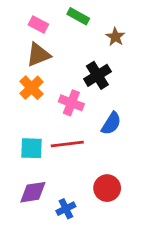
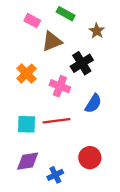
brown triangle: (38, 55) -> (52, 41), moved

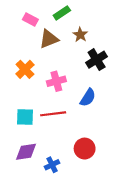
green rectangle: (66, 14) -> (62, 13), turned -63
brown star: (97, 31) -> (80, 35), moved
black cross: (82, 63) -> (97, 60), moved
pink cross: (60, 86) -> (56, 81), turned -36

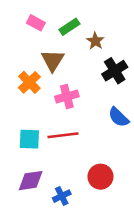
green rectangle: (62, 13) -> (69, 27), moved
brown triangle: (49, 39) -> (53, 60), moved, turned -36
blue semicircle: (88, 98) -> (119, 117), moved, turned 102

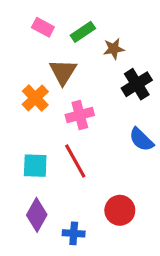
brown star: (95, 41) -> (114, 49), turned 30
red line: (63, 135) -> (75, 161), turned 68
purple diamond: (31, 181) -> (37, 215), turned -52
blue cross: (62, 196) -> (74, 233), turned 30

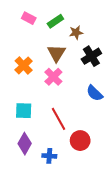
brown triangle: (63, 72) -> (56, 53), moved
pink cross: (80, 115) -> (53, 77), turned -30
red line: (75, 161) -> (59, 119), moved

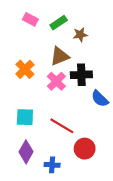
brown triangle: (56, 53) -> (60, 56), turned 36
black cross: (91, 56) -> (81, 75), moved, turned 30
red line: (59, 119) -> (62, 126), turned -30

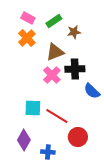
orange cross: (25, 69) -> (27, 38), moved
cyan square: (25, 117) -> (33, 108), moved

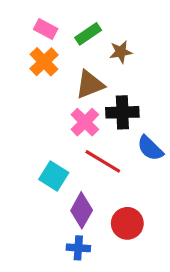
cyan square: (33, 108) -> (54, 176), turned 30
red line: (57, 116) -> (103, 161), moved
purple diamond: (24, 140) -> (82, 210), moved

